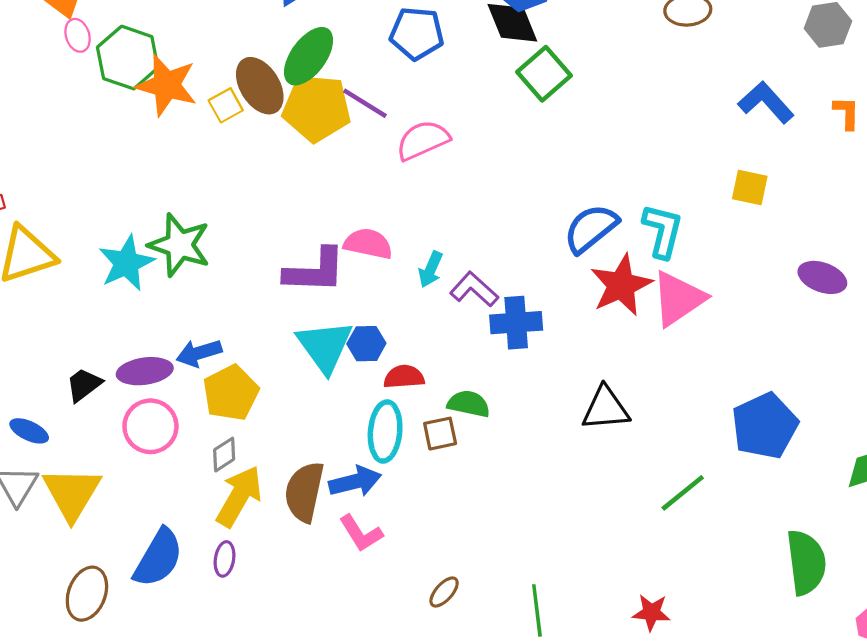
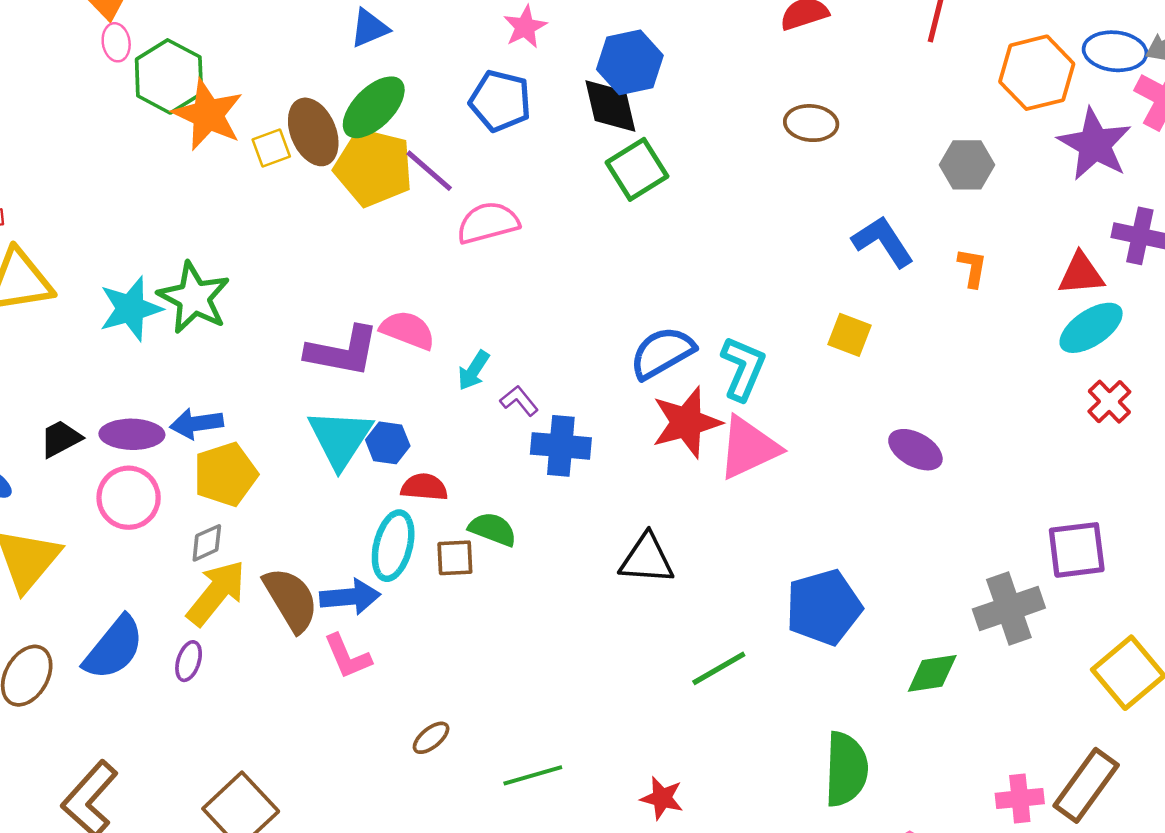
purple L-shape: (474, 289) -> (519, 401), size x0.7
brown semicircle: (304, 492) -> (291, 599), turned 128
green line: (537, 610) -> (533, 775), turned 72

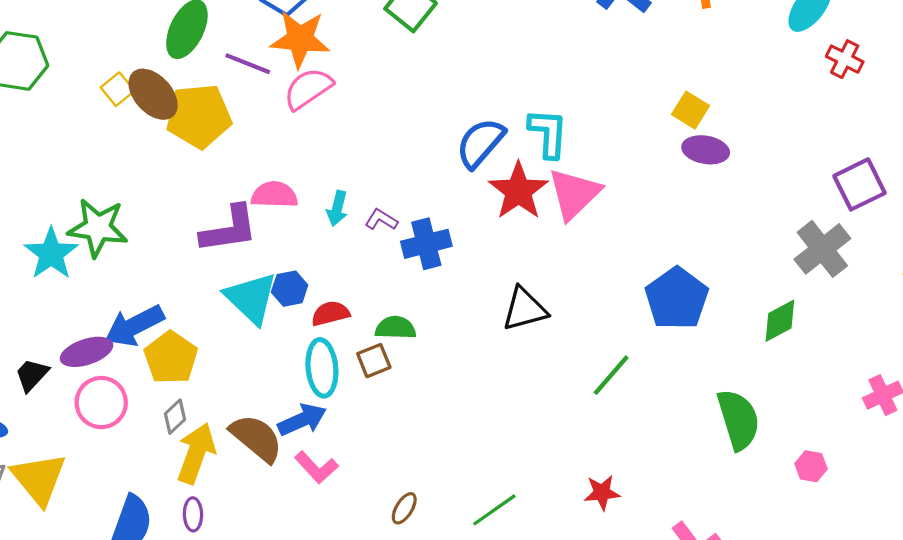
orange star: (208, 115) -> (300, 39), moved
brown ellipse: (313, 132) -> (153, 94), moved
yellow pentagon: (374, 167) -> (199, 116), moved
yellow square: (849, 335) -> (690, 110), moved, turned 30
blue arrow: (197, 423) -> (134, 326), size x1.4

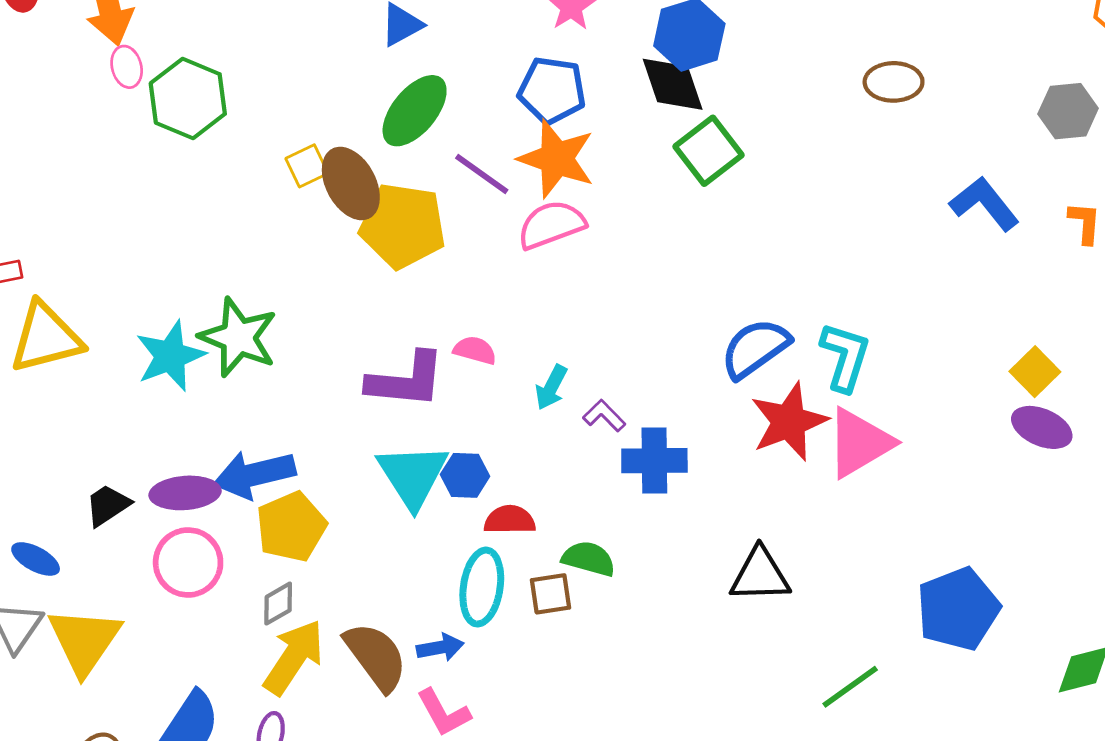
pink semicircle: (274, 195) -> (475, 350), size x0.7
blue arrow: (302, 420) -> (440, 647), size x0.7

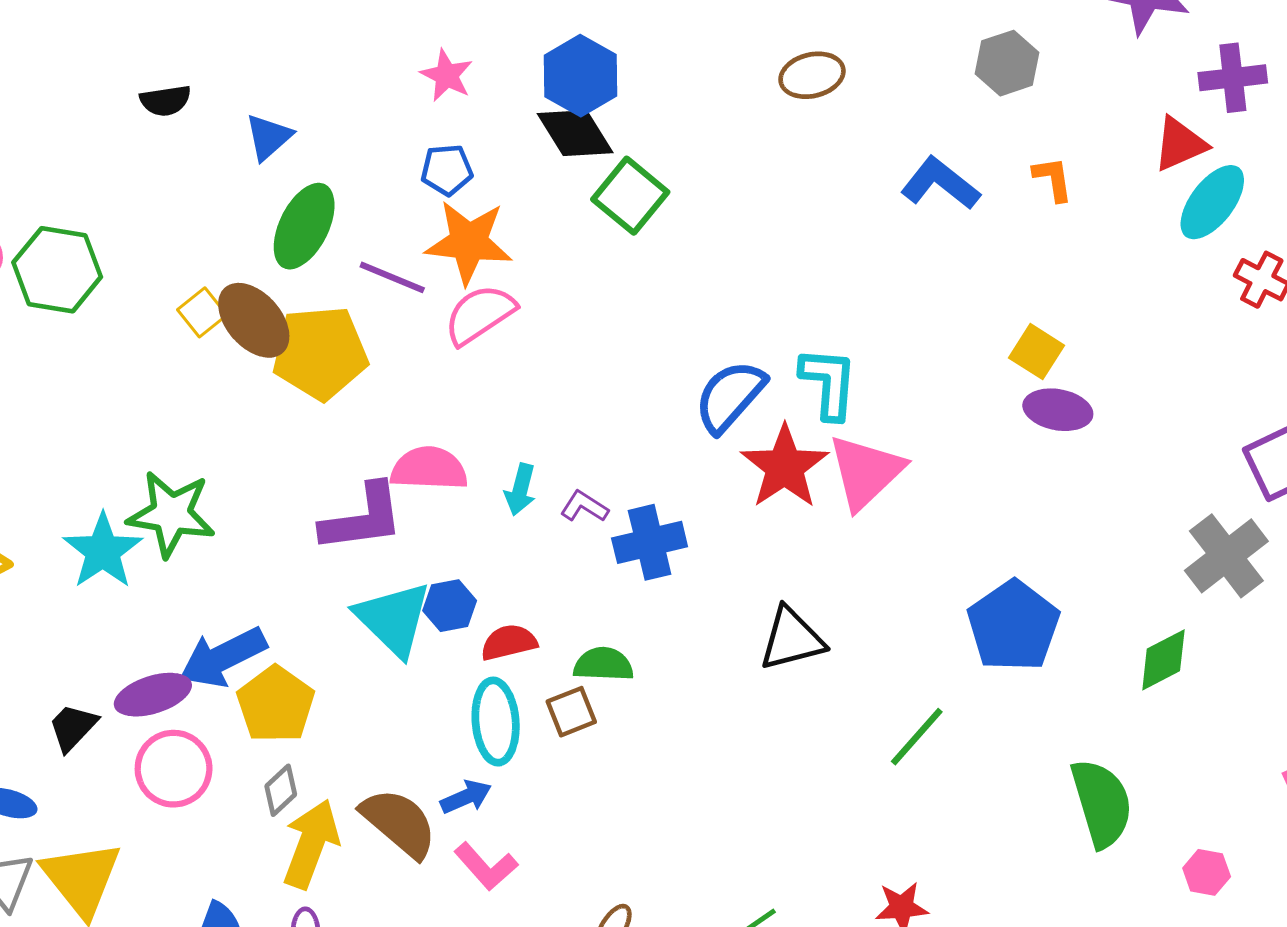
blue pentagon: (552, 90) -> (447, 170), size x0.7
pink semicircle: (475, 350) -> (429, 469), size x1.6

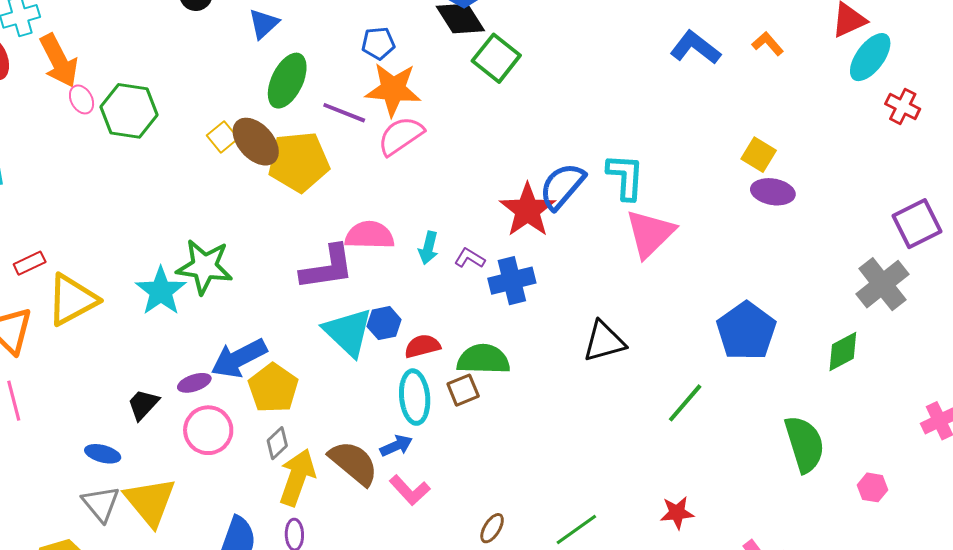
orange L-shape: (1053, 179) -> (768, 44), turned -32
red star: (785, 467) -> (528, 210), moved
green semicircle: (603, 664) -> (483, 359), size x1.4
purple ellipse: (153, 695) -> (194, 383), size x0.7

